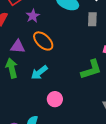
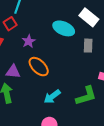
cyan arrow: (39, 73) -> (52, 97), moved

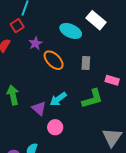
gray rectangle: (88, 46) -> (86, 63), moved
orange ellipse: (39, 67) -> (54, 60), moved
purple triangle: (13, 72) -> (39, 108), moved, turned 35

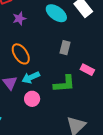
orange ellipse: (54, 60) -> (21, 54), moved
pink circle: (55, 127) -> (32, 99), moved

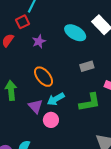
gray rectangle: (65, 48) -> (87, 66), turned 64
pink circle: (32, 99) -> (51, 120), moved

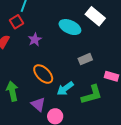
cyan arrow: (56, 99) -> (65, 89), moved

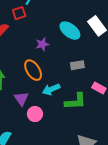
purple star: (35, 40) -> (42, 44), moved

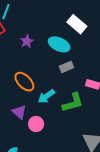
cyan ellipse: (70, 31) -> (59, 44), moved
purple star: (42, 44) -> (27, 41), moved

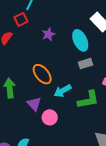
cyan ellipse: (59, 44) -> (80, 40), turned 35

